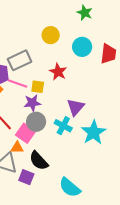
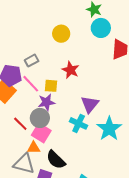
cyan circle: (82, 47) -> (101, 28), moved
gray rectangle: (20, 60) -> (32, 61), size x0.6
pink line: (18, 83) -> (31, 84), turned 30
gray circle: (36, 122) -> (40, 118), moved

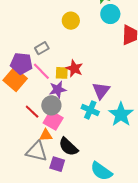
red star: (71, 70) -> (74, 69), moved

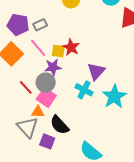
purple pentagon: (21, 64) -> (18, 25), moved
gray triangle: (37, 151) -> (28, 127), turned 30

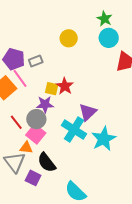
pink line: (38, 48) -> (20, 78), moved
cyan cross: (84, 90) -> (74, 130), size x1.4

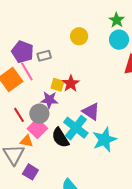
purple triangle: (88, 112) -> (91, 112), turned -48
black semicircle: (47, 163) -> (60, 138), moved

